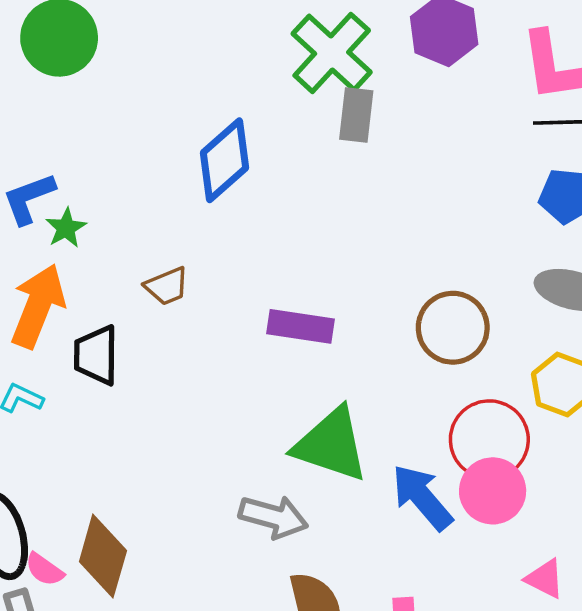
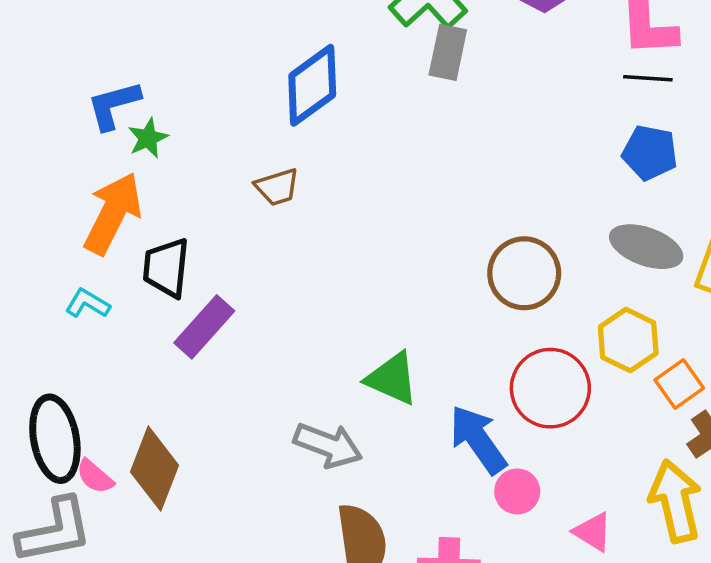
brown trapezoid: (167, 286) -> (277, 187), moved
purple rectangle: (301, 326) -> (204, 327), moved, turned -62
green triangle: (331, 445) -> (392, 379), size x0.7
pink circle: (493, 491) -> (517, 491), moved, size x0.7

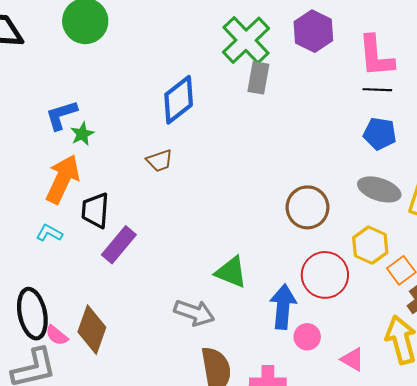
blue arrow: (478, 439) -> (283, 307), turned 42

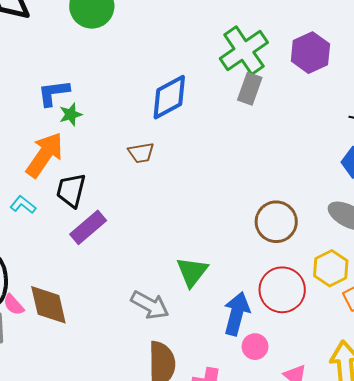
green triangle: (231, 272) -> (192, 272), turned 36
brown diamond: (92, 330) -> (48, 305), turned -42

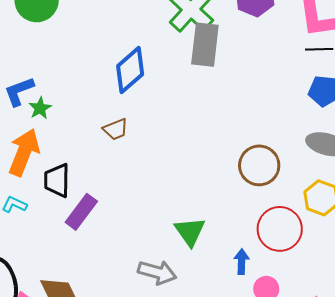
gray rectangle: (250, 89) -> (205, 45), size x1.4
blue arrow: (237, 314) -> (242, 262), size x0.6

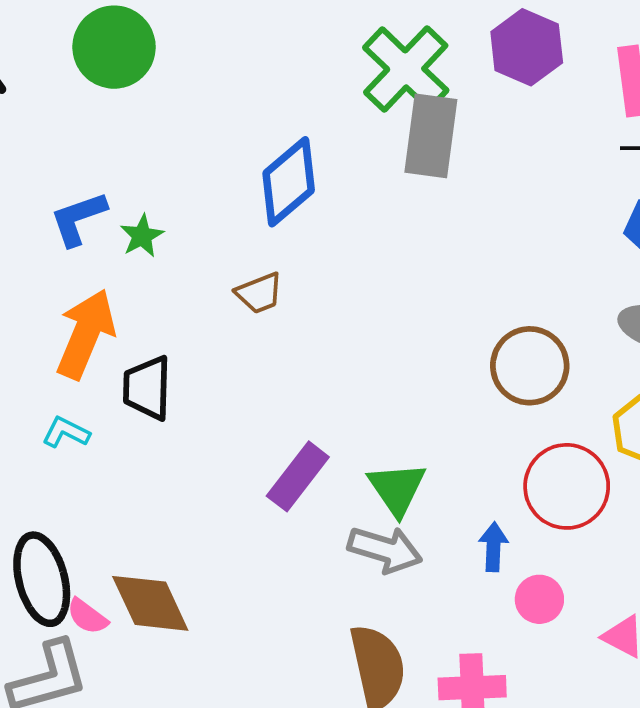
green star: (40, 108) -> (142, 236), moved
purple rectangle: (81, 212) -> (298, 476), moved
gray arrow: (157, 272) -> (385, 550), moved

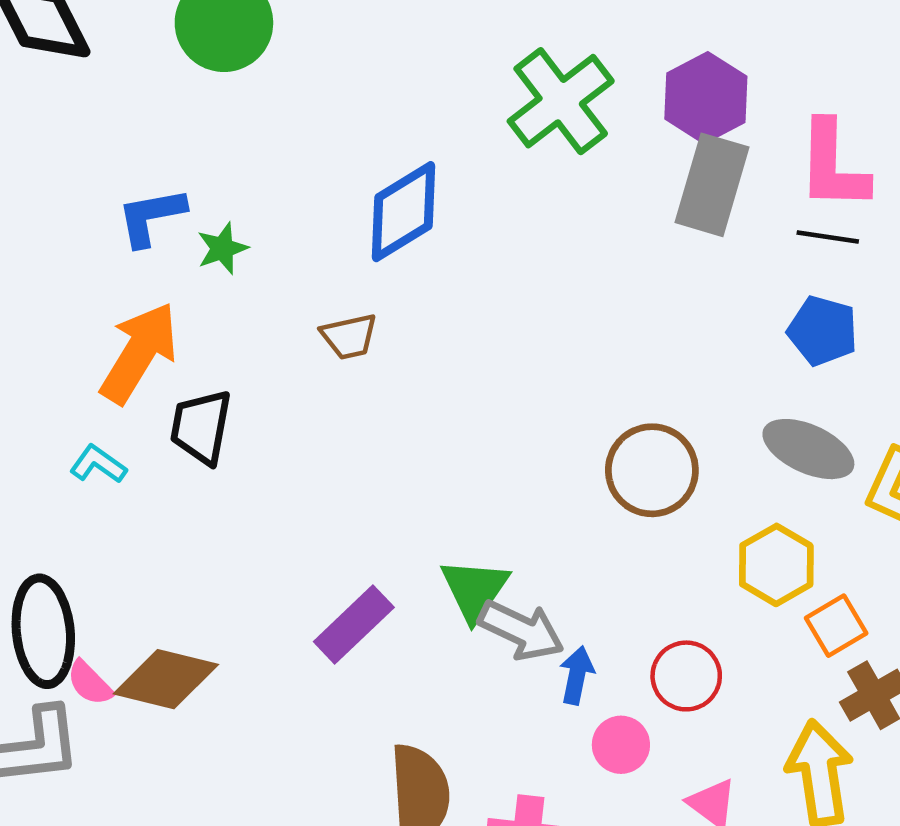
gray rectangle: (431, 136) -> (712, 185), moved
purple rectangle: (298, 476) -> (354, 625), moved
red circle: (567, 486) -> (686, 676), moved, size x0.7
gray arrow: (385, 550) -> (521, 630), moved
brown diamond: (150, 603) -> (166, 679), turned -60

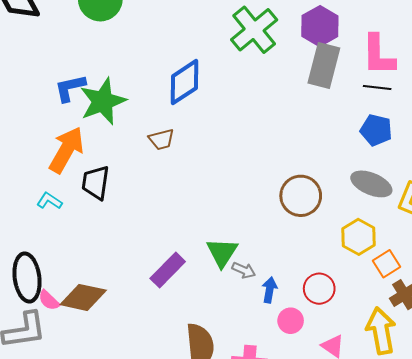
green star: (222, 248) -> (103, 101), size x2.0
gray arrow: (521, 630) -> (244, 270), size x0.6

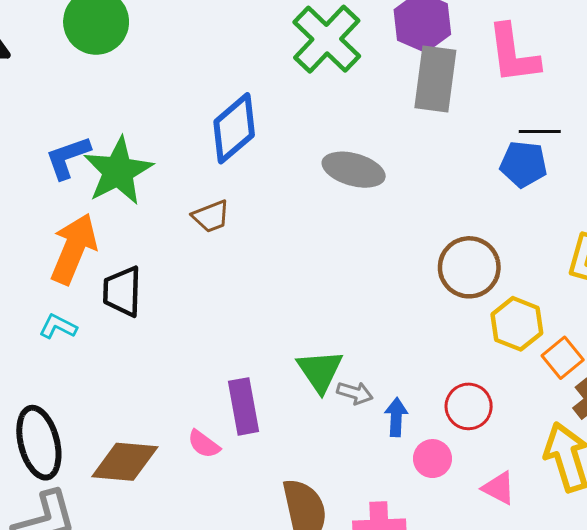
black line: (377, 88) -> (540, 132), moved
gray ellipse: (371, 184) -> (354, 170), moved
brown circle: (301, 196) -> (469, 267), moved
purple rectangle: (168, 270) -> (244, 406), turned -48
pink semicircle: (49, 300) -> (204, 444), moved

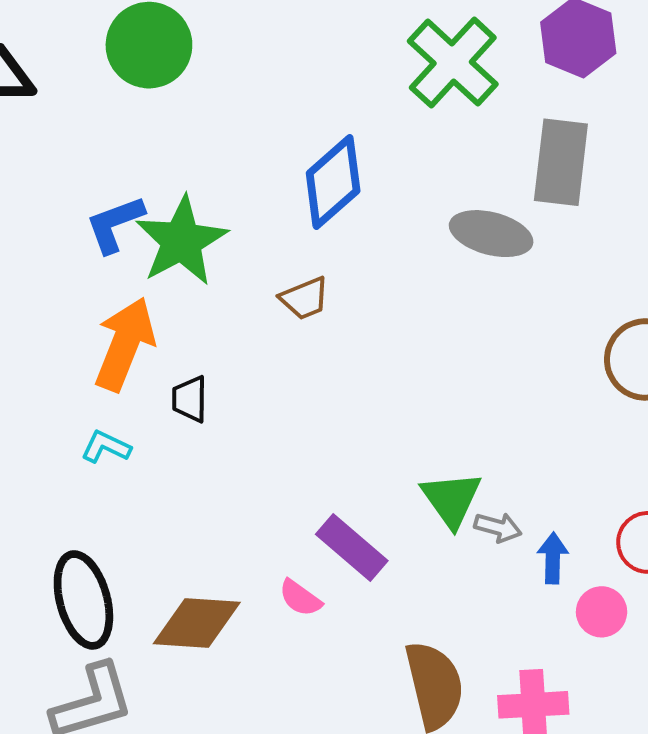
gray rectangle: (435, 79) -> (561, 162), moved
black trapezoid: (122, 291) -> (190, 399), size x0.7
purple rectangle: (244, 406) -> (352, 548), turned -38

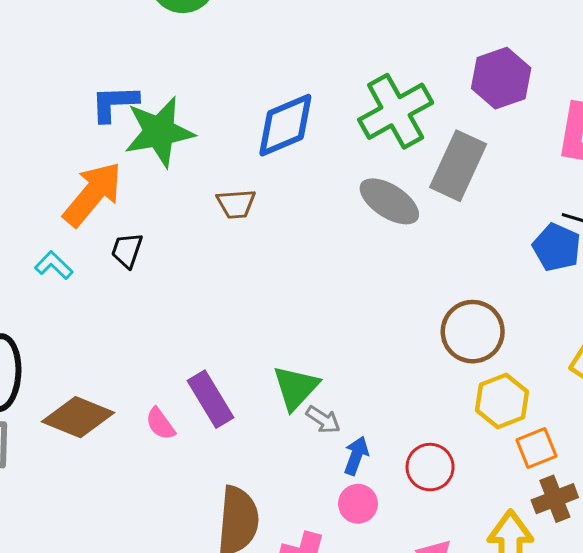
green cross: (453, 63) -> (396, 111), moved
pink circle: (602, 612) -> (358, 504), moved

